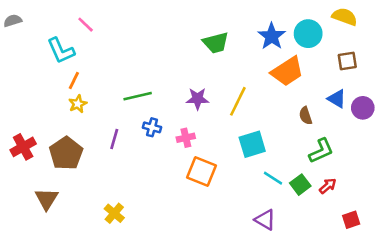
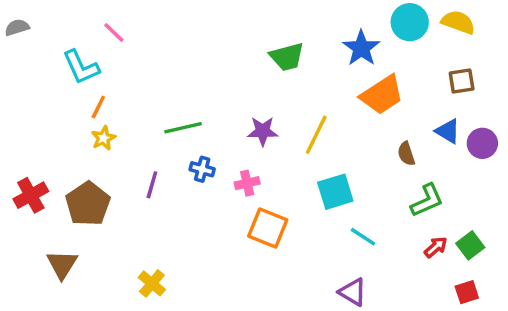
cyan circle: (308, 34) -> (410, 22), moved
green square: (300, 185) -> (470, 245), moved

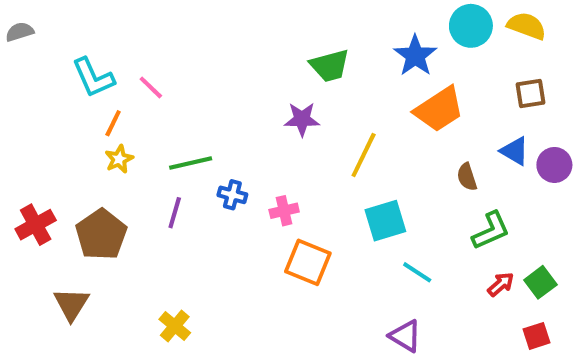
pink line: (114, 33) -> (151, 87), moved
green line: (183, 128) -> (191, 163), moved
purple star: (263, 131) -> (302, 119), moved

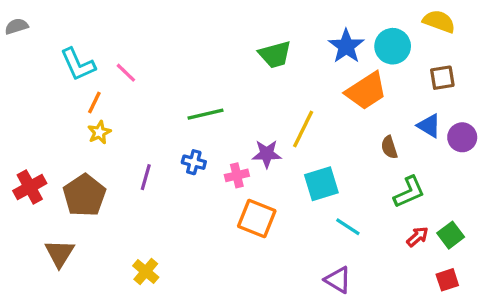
cyan circle: (471, 26) -> (393, 46), moved
purple star: (302, 119) -> (267, 154), moved
green line: (191, 163) -> (205, 114), moved

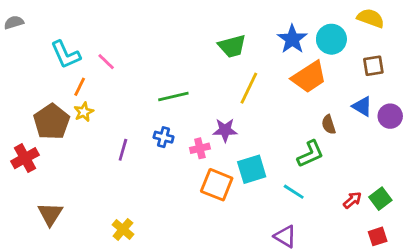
yellow line: (303, 129) -> (249, 88), moved
cyan square: (321, 184) -> (252, 169), moved
green L-shape: (409, 192) -> (310, 154), moved
brown pentagon: (84, 195) -> (52, 122), moved

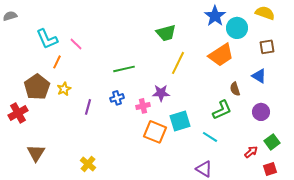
blue star: (292, 39) -> (215, 16), moved
yellow star: (84, 112) -> (64, 89), moved
purple circle: (390, 116) -> (261, 112), moved
blue cross: (164, 137) -> (117, 98), turned -32
red arrow: (352, 200) -> (251, 152), moved

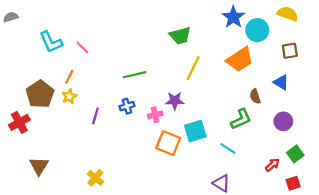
orange line: (57, 62) -> (69, 77), moved

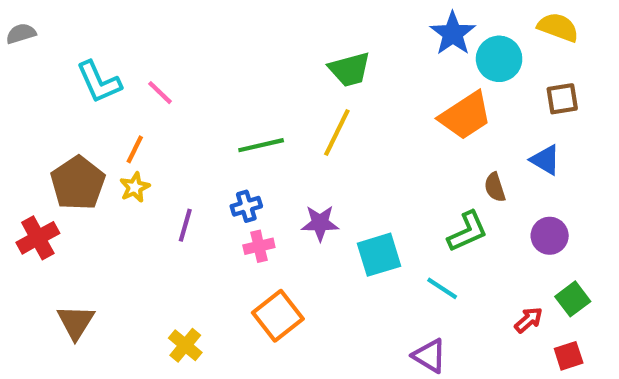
yellow line: (193, 68) -> (337, 133), moved
purple star: (175, 101) -> (320, 223), moved
pink cross: (155, 115) -> (259, 246), moved
orange square: (168, 143) -> (278, 316), moved, turned 30

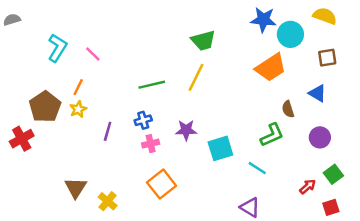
blue star: (453, 34) -> (263, 20), turned -30
cyan L-shape: (99, 82) -> (57, 48), turned -124
brown triangle: (76, 322) -> (76, 188), moved

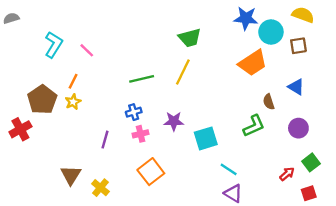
brown square: (327, 58) -> (298, 46), moved
purple line: (108, 131) -> (105, 140), moved
cyan line: (257, 168) -> (229, 169), moved

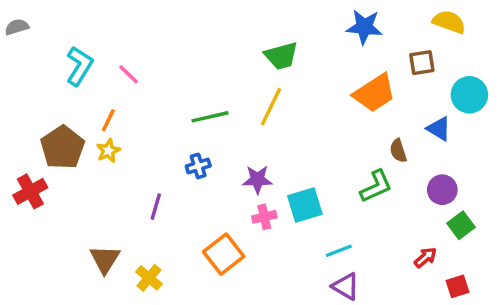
cyan circle: (271, 32) -> (469, 95), moved
brown square: (298, 46) -> (422, 63), moved
pink cross: (141, 134) -> (264, 217), moved
green square: (311, 162) -> (461, 225), moved
cyan line: (229, 169) -> (339, 251), turned -54

